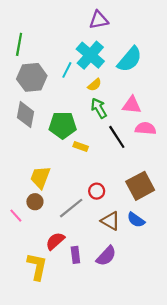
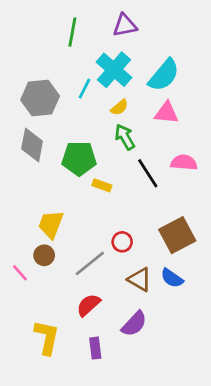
green line: (19, 44) -> (72, 32), moved
pink triangle: (132, 105) -> (166, 113), moved
red semicircle: (55, 241) -> (89, 305), moved
purple rectangle: (75, 255) -> (95, 348), moved

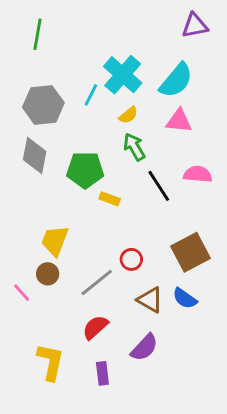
purple triangle: (125, 25) -> (195, 26), moved
green line: (72, 32) -> (38, 34), moved

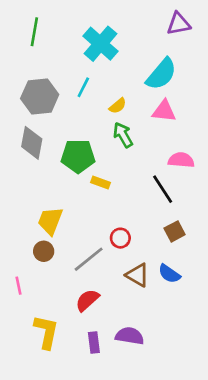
cyan cross: (123, 75) -> (101, 44), moved
black line: (159, 186) -> (163, 189), moved
brown square: (191, 252) -> (175, 231), size x0.6
pink line: (22, 293) -> (19, 286), moved, turned 30
purple semicircle: (144, 347) -> (130, 336), moved, turned -124

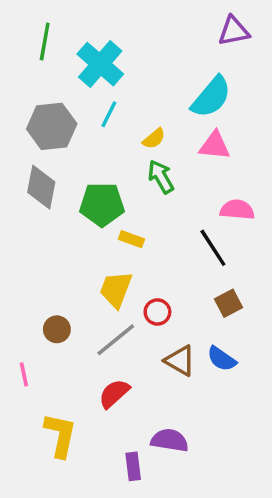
cyan cross: (101, 44) -> (100, 64), moved
yellow trapezoid: (50, 221) -> (116, 289), moved
purple rectangle: (94, 342) -> (133, 466), moved

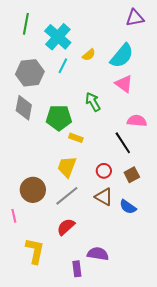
yellow semicircle: (154, 139) -> (89, 55), moved
pink triangle: (215, 146) -> (124, 84), turned 30
red circle: (157, 312) -> (104, 171), moved
brown circle: (57, 329) -> (33, 190), size x1.6
brown triangle: (180, 361) -> (104, 197), moved

